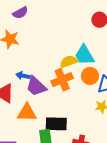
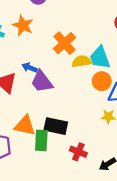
orange cross: (62, 80) -> (65, 43), moved, turned -30
orange triangle: (27, 113) -> (25, 126), moved

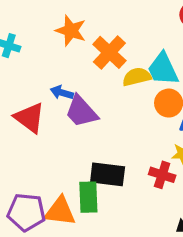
orange star: (23, 25) -> (71, 31), moved
orange triangle: (25, 126) -> (60, 211), moved
red cross: (78, 152) -> (162, 175), moved

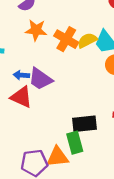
yellow semicircle: (137, 77) -> (87, 40), moved
blue arrow: (62, 93) -> (21, 75), moved
purple trapezoid: (81, 112) -> (40, 79), moved

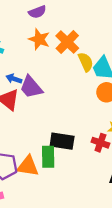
orange cross: (66, 39) -> (67, 42), moved
yellow semicircle: (87, 40) -> (86, 62), turned 78

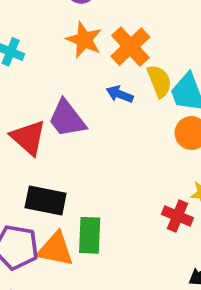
blue arrow: (14, 79) -> (120, 94), moved
black rectangle: (62, 141) -> (46, 201), moved

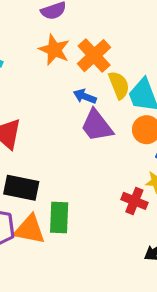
purple trapezoid: (67, 119) -> (97, 126), moved

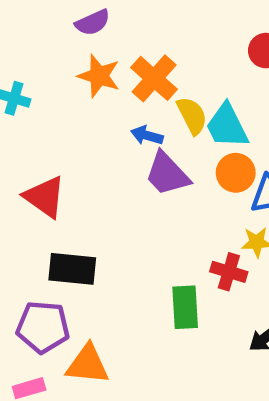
green rectangle: (59, 218) -> (185, 307), moved
orange triangle: (30, 229) -> (88, 364), moved

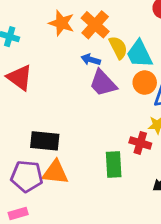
red triangle: (45, 197) -> (20, 78), moved
orange triangle: (88, 364) -> (55, 172), moved

